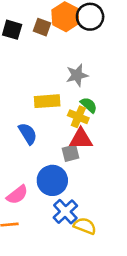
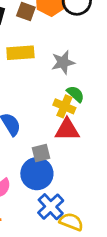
yellow rectangle: (47, 101) -> (20, 53), moved
gray square: (71, 153) -> (41, 153), moved

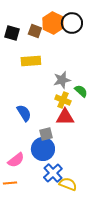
gray star: (63, 62) -> (62, 80), moved
green semicircle: (75, 94) -> (81, 91), moved

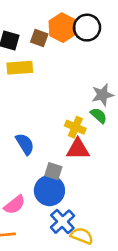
yellow rectangle: (31, 61) -> (20, 68), moved
gray star: (62, 80) -> (103, 95), moved
gray square: (46, 134) -> (53, 171), turned 32

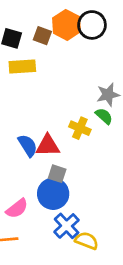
red triangle: (78, 149) -> (48, 146), moved

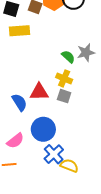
green semicircle: (104, 116) -> (68, 57), moved
blue semicircle: (28, 146) -> (19, 102), moved
gray square: (57, 174) -> (64, 96), moved

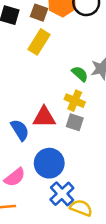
yellow rectangle: (19, 31) -> (39, 42), moved, turned -54

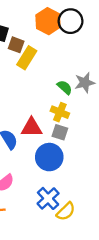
brown square: (39, 13) -> (16, 45), moved
blue circle: (49, 163) -> (49, 157), moved
yellow semicircle: (81, 208) -> (66, 211), turned 114

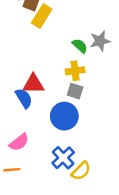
yellow cross: (60, 112) -> (75, 71), turned -30
red triangle: (32, 128) -> (33, 84), moved

